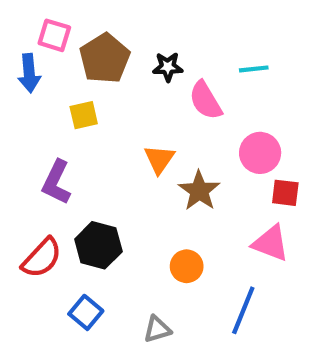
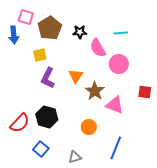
pink circle: (260, 153) -> (119, 64), moved
purple L-shape: (56, 182) -> (48, 78), moved
red square: (285, 193) -> (145, 92), moved
pink triangle: (271, 243) -> (115, 105), moved

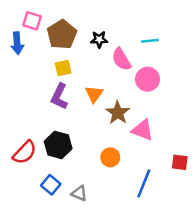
yellow square: (40, 55) -> (63, 68), moved
red square: (145, 92) -> (180, 162), moved
gray triangle: (75, 157) -> (79, 193), moved, turned 40

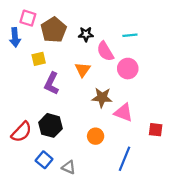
yellow square: (63, 68) -> (39, 59), moved
orange triangle: (94, 94) -> (83, 70), moved
brown star: (118, 113) -> (102, 98), turned -30
red square: (180, 162) -> (156, 130), moved

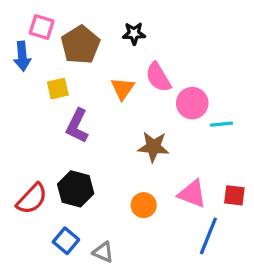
black star: (86, 34) -> (134, 33), moved
cyan line: (130, 35) -> (221, 124), moved
orange triangle: (83, 70) -> (123, 89), moved
pink triangle: (123, 113) -> (192, 194), moved
blue line: (125, 159) -> (208, 236), moved

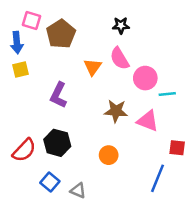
black star: (134, 33) -> (121, 25), moved
yellow square: (58, 89) -> (21, 69), moved
pink triangle: (192, 194) -> (148, 121), moved

